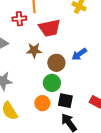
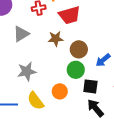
blue arrow: (79, 54) -> (103, 60), moved
orange circle: (42, 103) -> (60, 91), moved

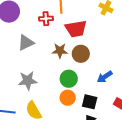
brown circle: (79, 49) -> (81, 54), moved
green circle: (76, 70) -> (69, 79), moved
orange circle: (60, 91) -> (68, 98), moved

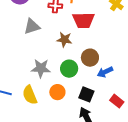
brown circle: (81, 54) -> (90, 58), moved
gray star: (28, 81) -> (41, 68), moved
orange circle: (68, 98) -> (57, 92), moved

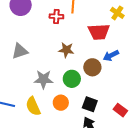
red trapezoid: (83, 20) -> (99, 32), moved
gray triangle: (32, 27) -> (20, 51), moved
blue arrow: (105, 72) -> (111, 55), moved

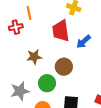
red trapezoid: (99, 32) -> (61, 31), turned 100
blue arrow: (111, 55) -> (84, 42), moved

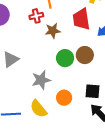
brown star: (34, 57) -> (53, 31), moved
green circle: (47, 83) -> (65, 58), moved

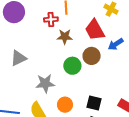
red trapezoid: (81, 19) -> (95, 30), turned -30
brown circle: (85, 55) -> (92, 56), moved

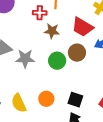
red trapezoid: (95, 30) -> (82, 27), turned -35
gray star: (45, 83) -> (25, 59), moved

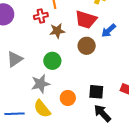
gray star: (25, 59) -> (41, 84), moved
green circle: (57, 61) -> (52, 61), moved

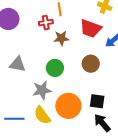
brown circle: (87, 46) -> (91, 64), moved
gray triangle: (15, 59) -> (17, 64), turned 42
orange circle: (68, 98) -> (68, 106), size x1.6

